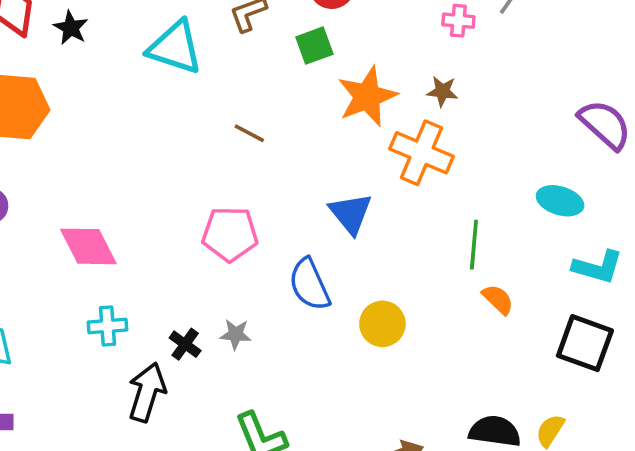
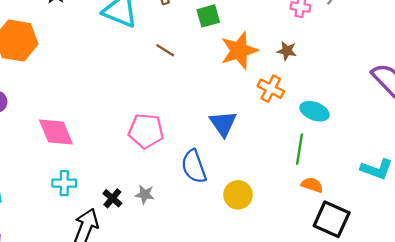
brown line: (249, 133) -> (165, 50), moved
orange cross: (421, 153) -> (271, 89), size x0.7
cyan ellipse: (560, 201) -> (315, 111), moved
orange semicircle: (498, 299) -> (312, 185), turned -30
black square: (585, 343) -> (332, 219), moved

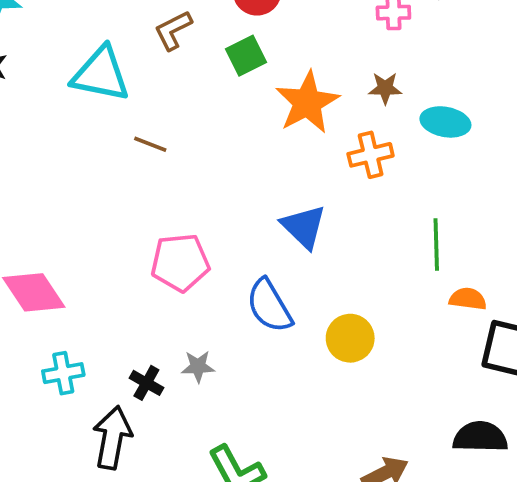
brown line: (165, 50) -> (150, 144), moved
orange cross: (271, 89) -> (371, 155), turned -30
cyan ellipse: (315, 111) -> (445, 122), moved

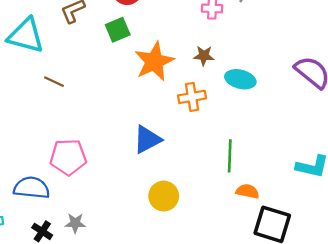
blue triangle: (304, 227) -> (147, 139), turned 44
blue semicircle: (269, 306) -> (32, 188), moved, turned 123
yellow circle: (350, 338) -> (164, 196), moved

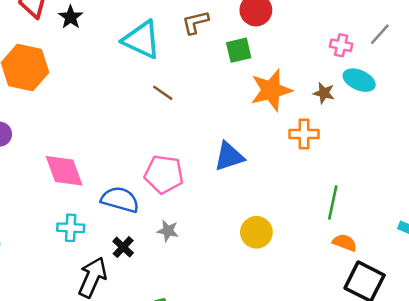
cyan ellipse: (240, 79) -> (359, 80), moved
blue triangle: (147, 139) -> (229, 156), moved
gray star: (75, 223) -> (168, 231), moved

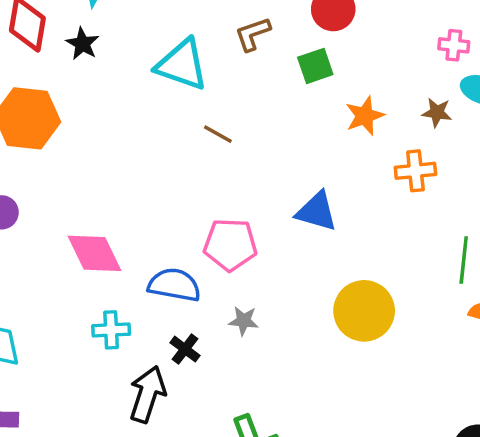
orange star: (271, 90) -> (365, 116), size x0.7
blue triangle: (229, 156) -> (317, 212), turned 40
yellow circle: (256, 232) -> (364, 311), size x1.4

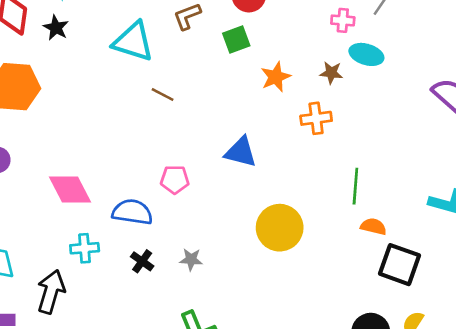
pink pentagon: (230, 245) -> (175, 180), size x0.7
gray star: (244, 321) -> (191, 259), moved
black arrow: (147, 394) -> (51, 292), moved

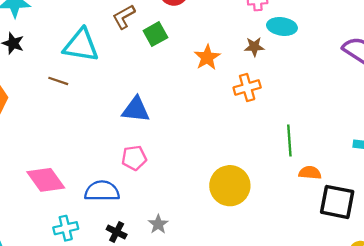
green square: (236, 40) -> (155, 34), moved
brown line: (163, 94) -> (58, 81), moved
blue triangle: (241, 152) -> (136, 110), moved
gray star: (191, 259) -> (158, 224), turned -30

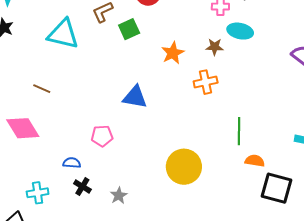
brown line: (58, 81) -> (42, 89), moved
blue triangle: (136, 110) -> (135, 97), moved
pink diamond: (46, 180) -> (23, 128), moved
blue semicircle: (102, 191) -> (72, 163), size x0.6
black cross: (117, 232) -> (82, 187), moved

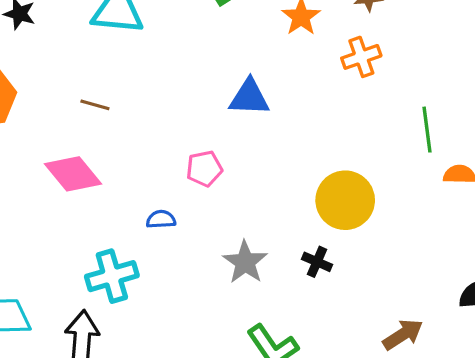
black cross: (82, 187) -> (317, 262), moved
cyan cross: (38, 193) -> (112, 276), size x1.4
gray star: (119, 196) -> (245, 262), size x1.5

